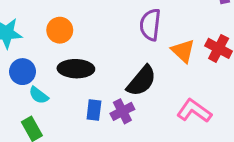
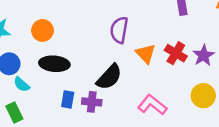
purple cross: (122, 111) -> (92, 102), turned 30

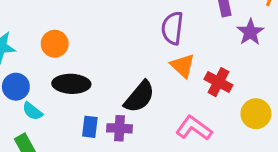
purple semicircle: (119, 30) -> (172, 28), moved
red cross: (176, 53) -> (218, 82), moved
purple star: (204, 55) -> (250, 32), moved

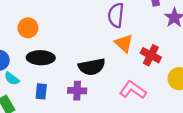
black semicircle: (139, 97) -> (92, 67), turned 40
blue rectangle: (90, 127) -> (41, 91), moved

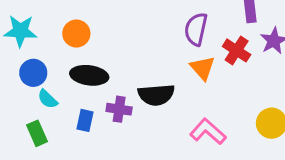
red cross: (151, 55) -> (237, 50), moved
purple cross: (77, 91) -> (119, 109), moved

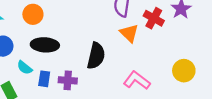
black semicircle: (156, 95) -> (96, 56), turned -68
cyan semicircle: (48, 99) -> (25, 68), moved
purple cross: (119, 109) -> (68, 80), moved

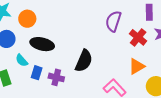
orange circle: (33, 14) -> (27, 19), moved
orange triangle: (129, 33) -> (137, 66), moved, turned 36

